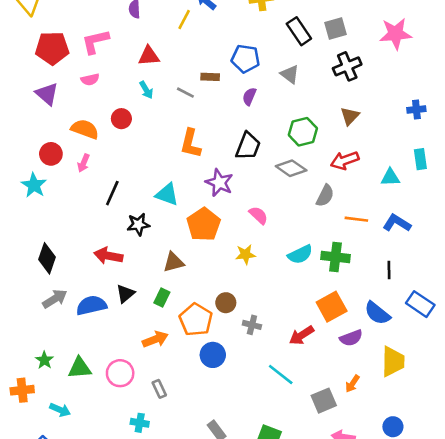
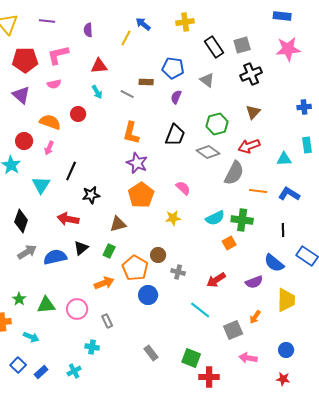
purple star: (219, 183) -> (137, 163), moved
cyan triangle: (167, 194) -> (41, 185), moved, turned 42
gray semicircle: (325, 196) -> (234, 173), size x1.4
orange square: (332, 307) -> (229, 243), moved, size x0.6

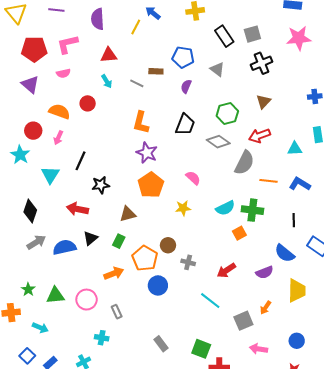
purple semicircle: (88, 30) -> (98, 19), size x1.5

